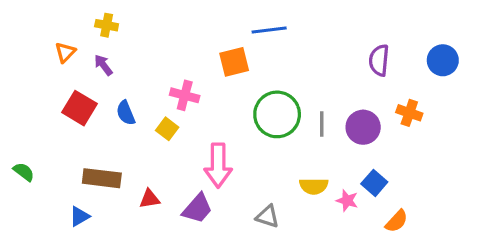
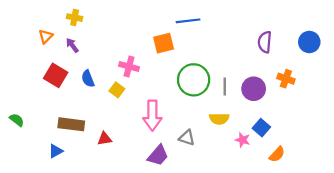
yellow semicircle: (314, 186) -> (219, 119), moved
purple trapezoid: (197, 208) -> (158, 155), moved
gray triangle: (268, 216) -> (187, 138), moved

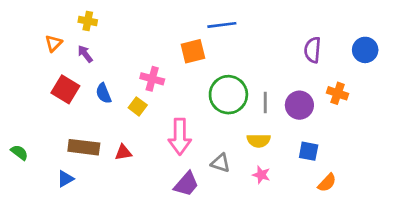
green semicircle: (17, 120) -> (19, 152), moved
blue square: (261, 128) -> (309, 151), turned -30
red triangle: (105, 139) -> (123, 152), moved
pink star: (243, 140) -> (261, 175), moved

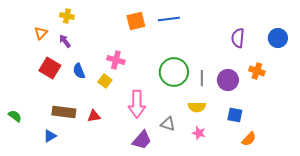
orange square: (193, 51) -> (136, 21), moved

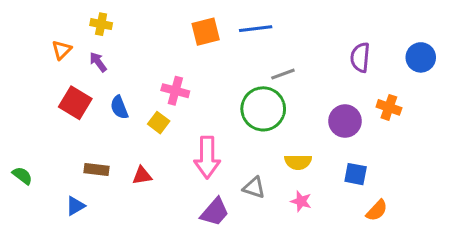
gray line: (202, 78) -> (283, 74), moved, turned 70
brown rectangle: (64, 112) -> (97, 170), size x0.7

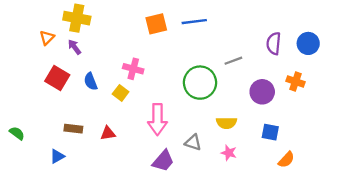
yellow cross: (101, 24) -> (77, 18), size x1.6
blue circle: (421, 57) -> (308, 43), moved
gray line: (283, 74) -> (233, 61), moved

